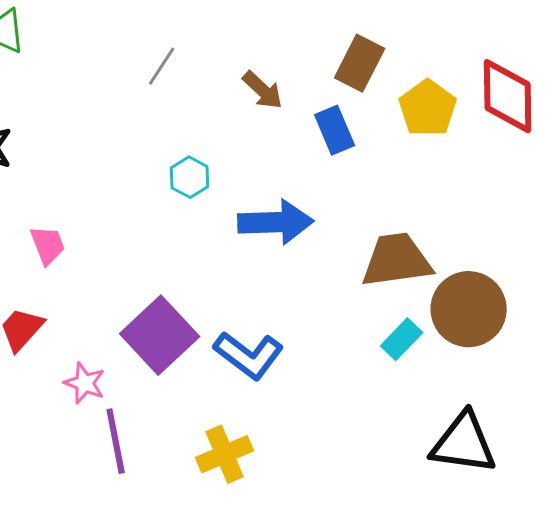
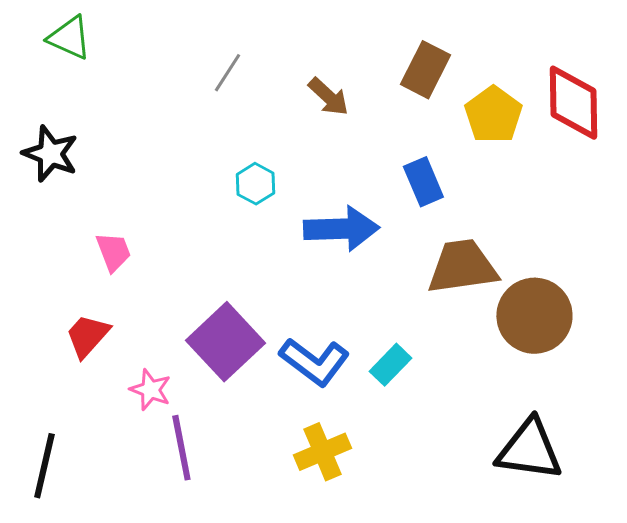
blue rectangle: (335, 130) -> (423, 182), moved
cyan rectangle: (402, 339) -> (390, 365), moved
yellow cross: (225, 454) -> (322, 452), moved

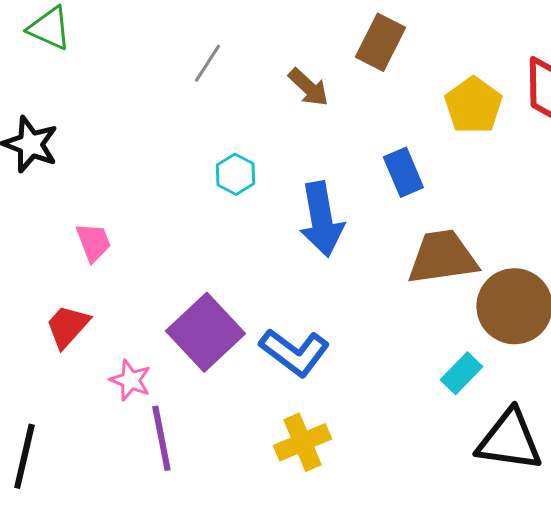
brown rectangle: (425, 70) -> (380, 42), moved
blue arrow: (341, 229) -> (321, 219), turned 82
cyan rectangle: (390, 365) -> (461, 373), moved

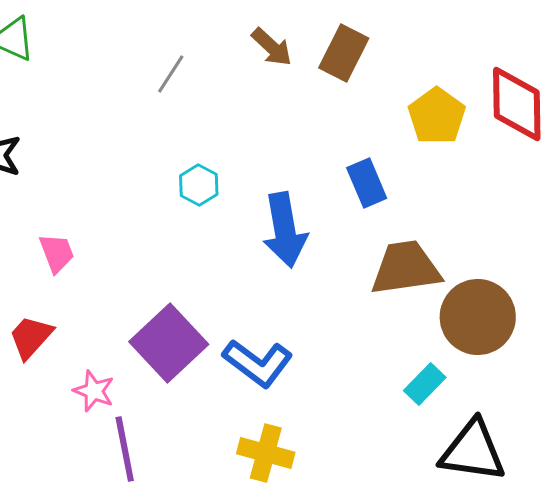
brown arrow: (308, 87) -> (272, 47), moved
yellow cross: (302, 442) -> (266, 453), turned 38

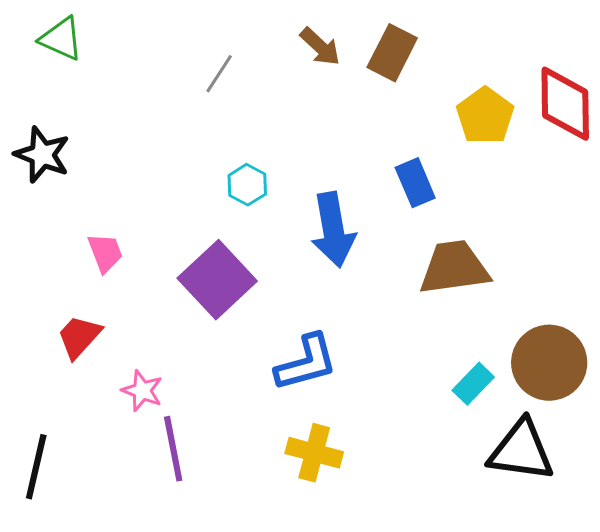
brown circle: (478, 317) -> (549, 363), moved
purple square: (169, 343) -> (217, 280), moved
blue L-shape: (258, 363) -> (306, 363), turned -52

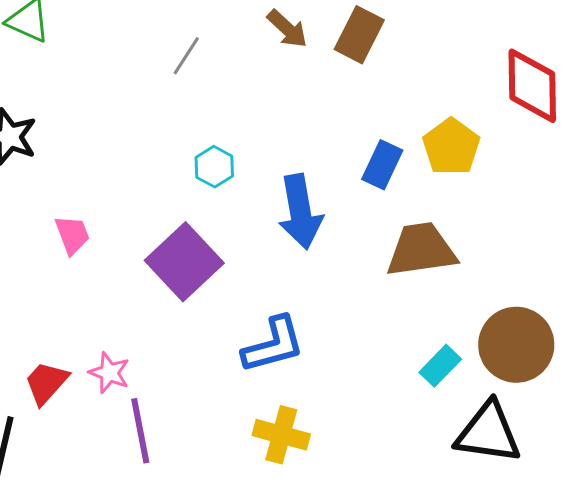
yellow pentagon: (485, 116) -> (451, 147), moved
blue rectangle: (415, 183) -> (382, 165), turned 48
red trapezoid: (79, 337) -> (46, 383), moved

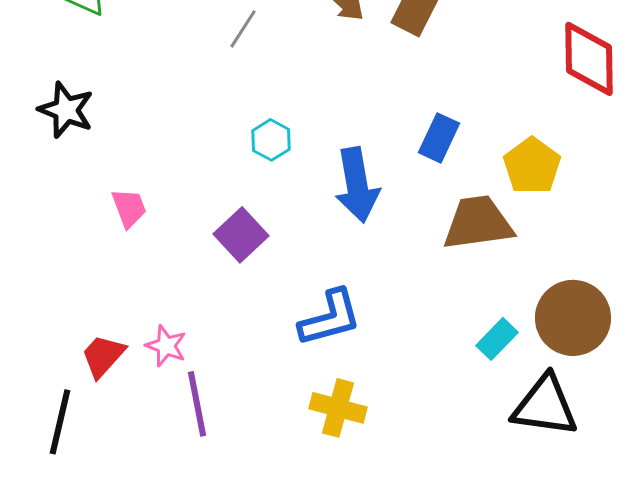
yellow pentagon: (451, 147) -> (532, 166), moved
purple square: (184, 262) -> (241, 235), size x0.7

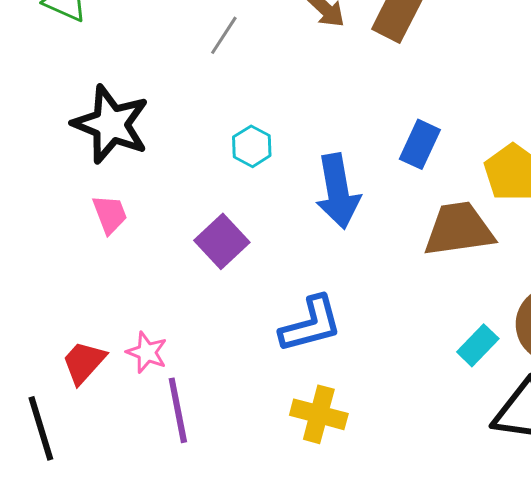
black star: (66, 110) -> (111, 124), moved, size x1.4
black line: (60, 422) -> (41, 428), turned -30

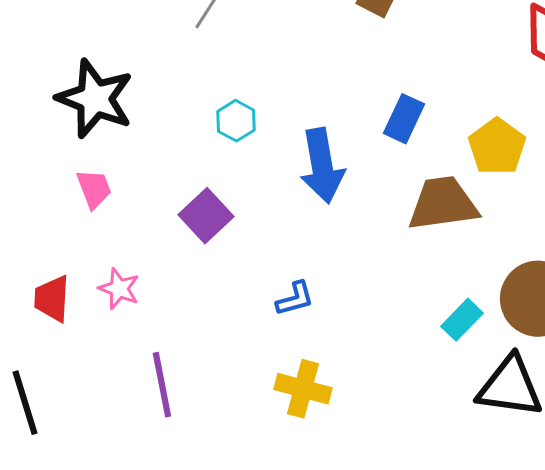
blue L-shape: (311, 324) -> (295, 299), size x0.6
pink star: (147, 352) -> (119, 289), moved
red trapezoid: (84, 362) -> (52, 299), moved, turned -39

